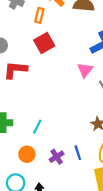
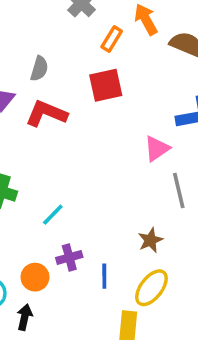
orange circle: (27, 154) -> (35, 277), moved
purple cross: (57, 157) -> (69, 257), moved

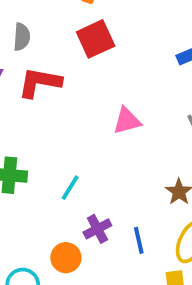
pink triangle: (157, 149) -> (127, 121), moved, turned 32

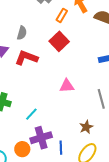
red square: (96, 39) -> (59, 41), turned -30
purple cross: (97, 229) -> (41, 138), size x1.5

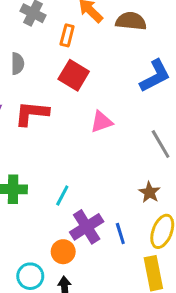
gray semicircle: (22, 33) -> (17, 64), moved
pink triangle: (67, 86) -> (101, 122), moved

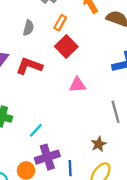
orange rectangle: (67, 35) -> (60, 23), moved

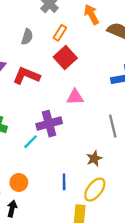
purple cross: (47, 157) -> (49, 124), moved

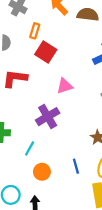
cyan line: (31, 142) -> (30, 148), moved
orange circle: (19, 182) -> (42, 172), moved

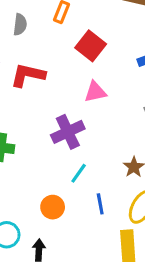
red square: (46, 52) -> (91, 46), moved
cyan line: (30, 148) -> (79, 173), moved

